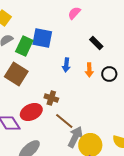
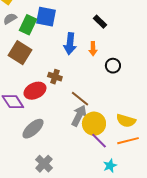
blue arrow: (66, 65) -> (70, 44), size x1.5
black circle: (109, 74) -> (113, 66), moved
brown line: (64, 121) -> (80, 99), moved

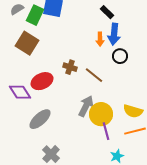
blue arrow: (70, 44) -> (114, 34), moved
brown cross: (55, 77) -> (70, 67), moved
brown line: (80, 99) -> (94, 75), moved
purple line: (99, 141) -> (106, 131), turned 30

